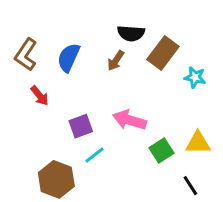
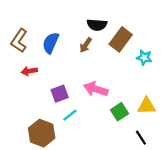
red arrow: (40, 96) -> (29, 71), turned 119

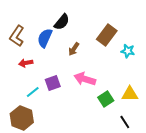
black semicircle: (97, 25) -> (62, 22), moved, turned -54
brown arrow: (86, 45) -> (74, 49), moved
cyan line: (70, 115) -> (33, 92), moved
brown hexagon: (42, 133) -> (22, 118), moved

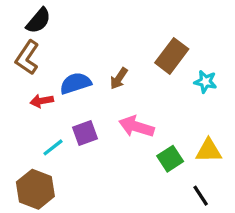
black semicircle: (62, 22) -> (39, 21), moved
blue semicircle: (45, 38) -> (75, 83), moved, turned 48

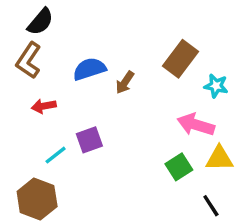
blue semicircle: (75, 83) -> (89, 69), moved
pink arrow: (136, 127) -> (196, 125), moved

